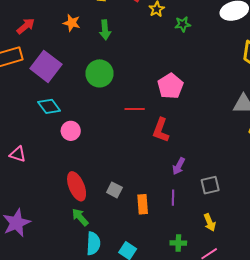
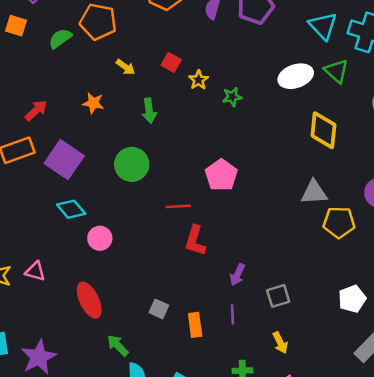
green arrow: (105, 30) -> (149, 111), moved
red L-shape: (161, 130) -> (195, 241), moved
red ellipse: (77, 186) -> (89, 300), moved

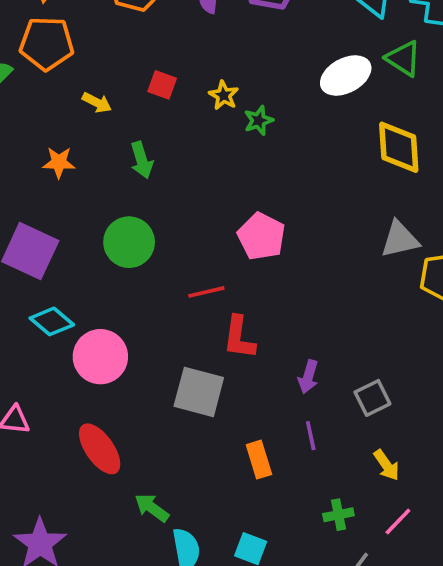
yellow star: (199, 80) -> (224, 95), moved
pink circle: (100, 238) -> (100, 357), size x1.5
gray square: (159, 309) -> (199, 392), moved, size x1.8

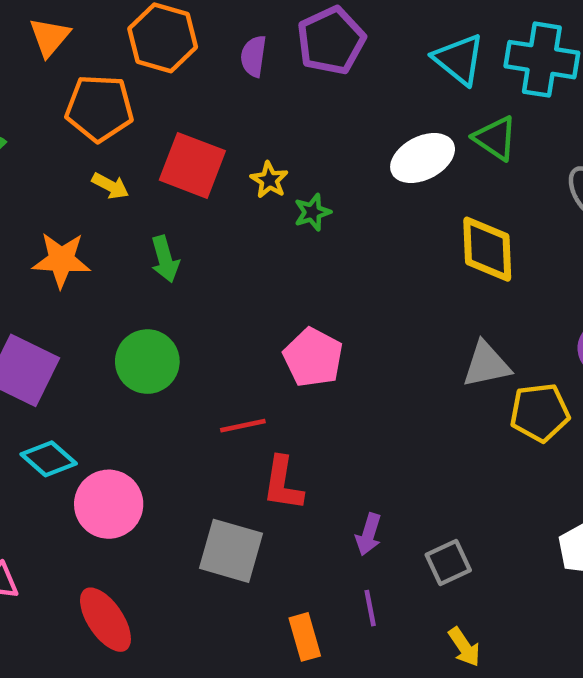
orange pentagon: (47, 43) -> (99, 108), moved
red square: (162, 85) -> (192, 165), size x1.8
orange star: (59, 162) -> (61, 260), size x1.4

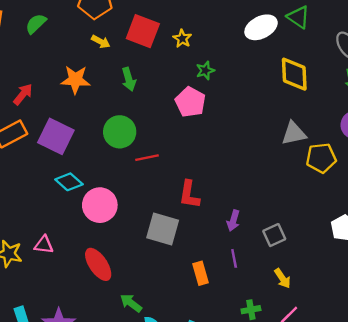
green star: (312, 212) -> (205, 71), moved
pink pentagon: (313, 357) -> (190, 102), moved
red line: (243, 426) -> (147, 158), moved

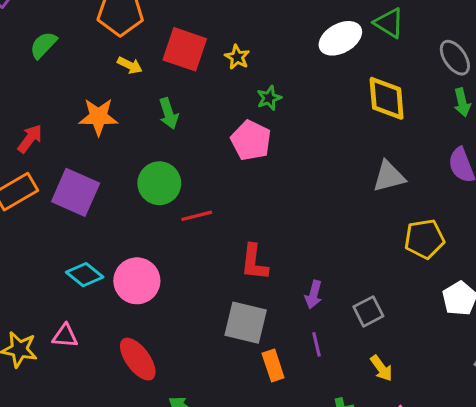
yellow pentagon: (321, 158) -> (424, 239), moved
cyan diamond: (69, 182) -> (85, 275), moved
gray square: (163, 229) -> (246, 323), moved

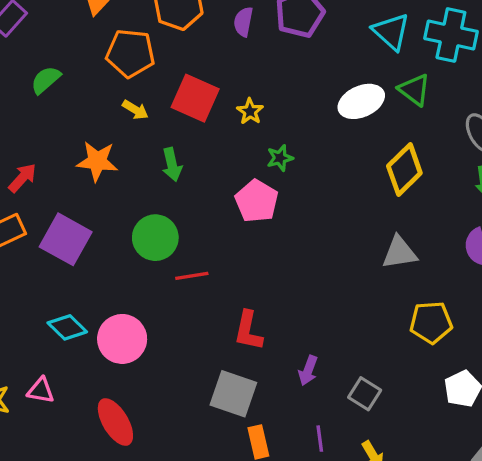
yellow diamond: (387, 98) -> (404, 170), turned 45
gray square: (368, 311) -> (365, 394), turned -36
purple line: (317, 344) -> (320, 439), moved

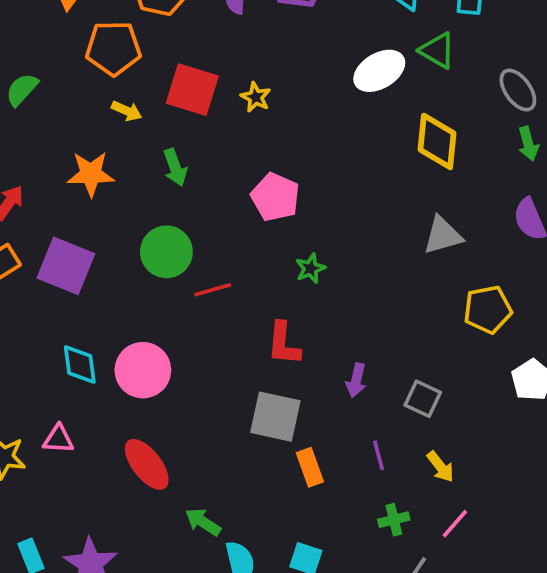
green star: (280, 158) -> (310, 268), moved
yellow diamond: (404, 170) -> (437, 141), turned -33
cyan diamond: (67, 327) -> (80, 365), turned 45

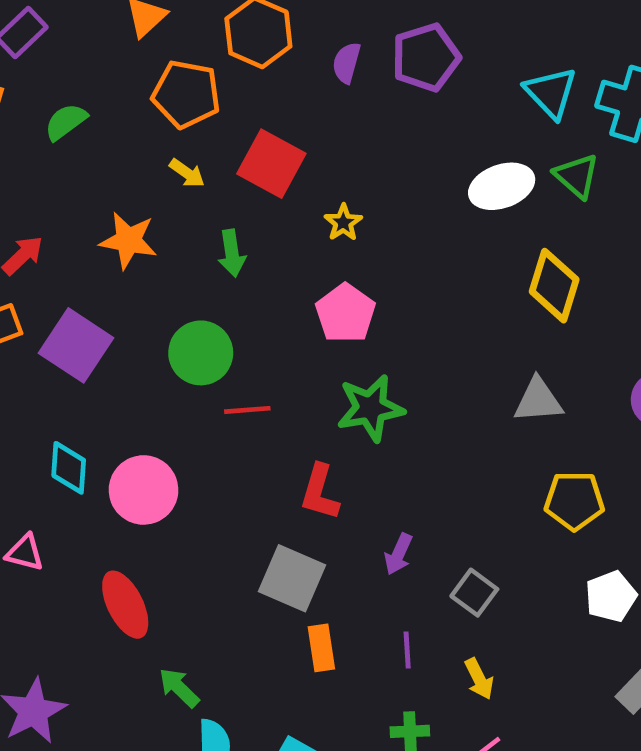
yellow star: (256, 97) -> (343, 223), moved
green star: (310, 268) -> (370, 408), size x1.8

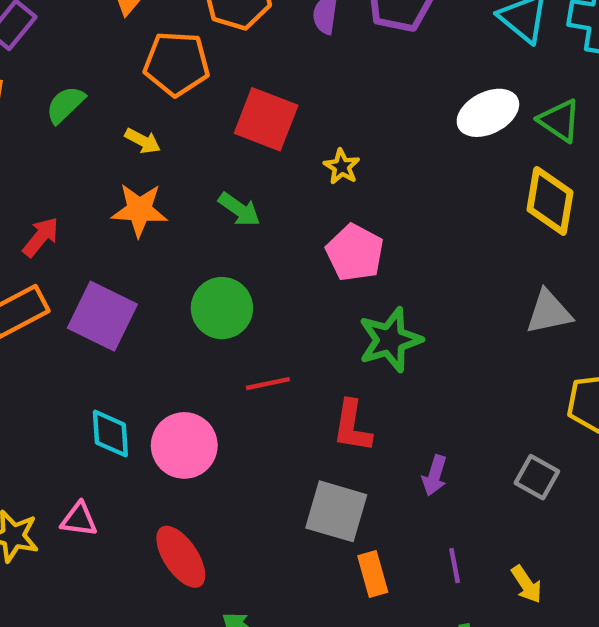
yellow arrow: (187, 173) -> (143, 141), moved
green triangle: (577, 176) -> (559, 120), moved
green arrow: (232, 253) -> (239, 209), turned -39
red line: (247, 410) -> (268, 384), moved
gray square: (474, 593) -> (537, 477), moved

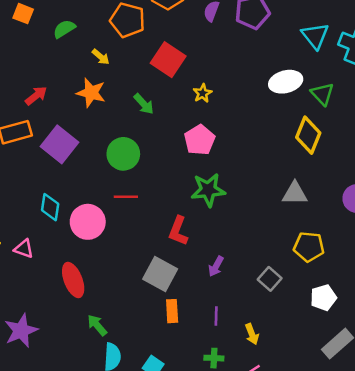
red line: (268, 384) -> (126, 197), moved

